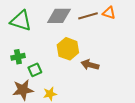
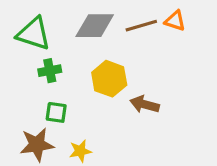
green cross: (18, 57) -> (50, 71), moved
green square: (35, 70) -> (56, 112), turned 32

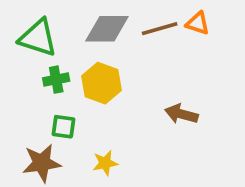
yellow hexagon: (109, 79) -> (102, 83), moved
brown arrow: (145, 104) -> (181, 114), moved
yellow star: (80, 151) -> (105, 163), moved

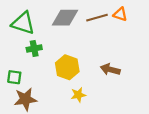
yellow hexagon: (102, 83) -> (67, 67), moved
green square: (63, 127) -> (14, 77), moved
yellow star: (105, 163) -> (78, 95), moved

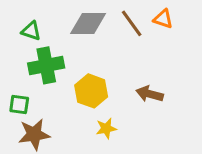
brown line: (97, 18) -> (132, 23), turned 70
green triangle: (23, 23) -> (31, 31), size x0.6
green cross: (34, 49) -> (46, 65), size x1.6

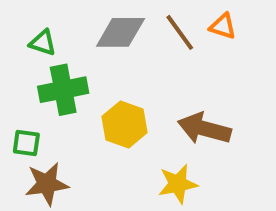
brown arrow: (150, 94) -> (204, 129), size x1.4
yellow star: (106, 128) -> (178, 184), moved, size x1.4

